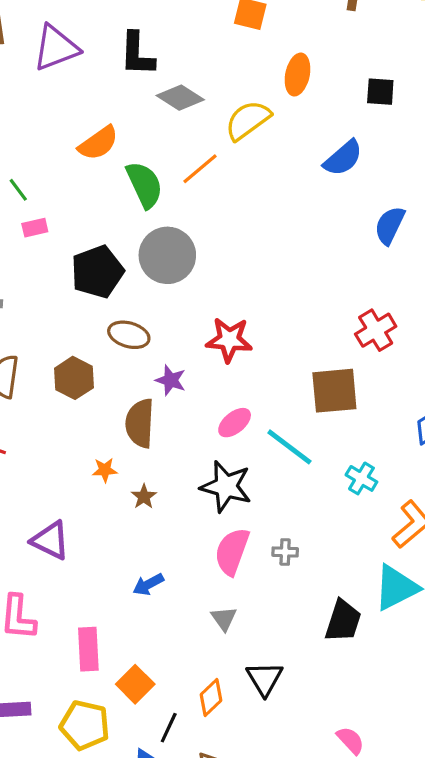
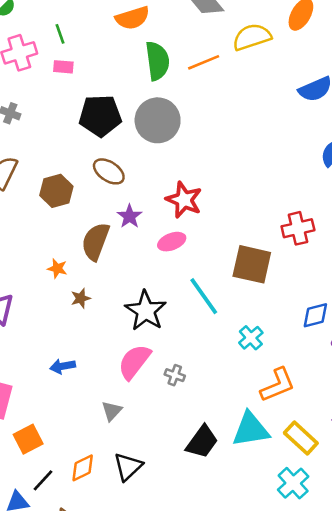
pink ellipse: (235, 423) -> (172, 242), moved

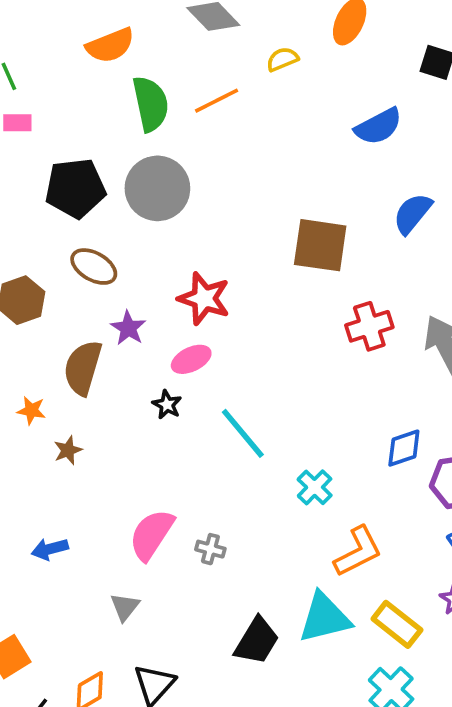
yellow semicircle: (252, 37) -> (282, 59), size x0.6
brown square: (252, 264) -> (320, 245), moved
black star: (146, 311) -> (167, 405), moved, size x0.5

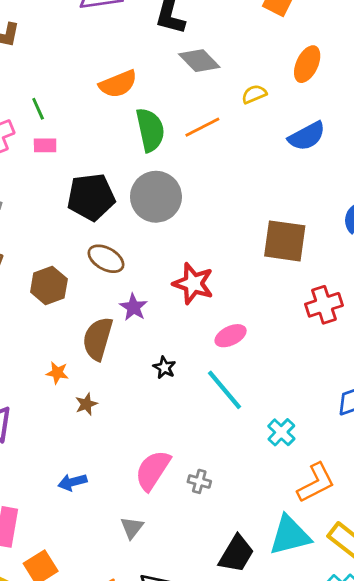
blue semicircle: (378, 126) -> (307, 136), moved
pink ellipse: (191, 359) -> (231, 336), moved

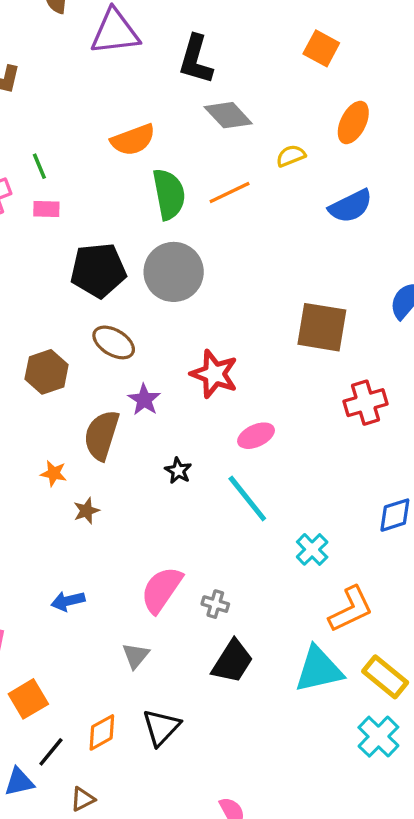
black trapezoid: (236, 554) -> (232, 661), moved

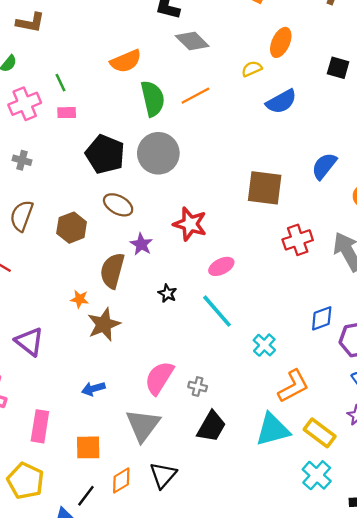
yellow semicircle: (291, 156) -> (252, 69), moved
black pentagon: (98, 270) -> (105, 154), turned 30
brown star: (86, 511) -> (104, 324), size x1.8
gray triangle: (136, 656) -> (143, 425), size x1.8
orange square: (28, 699) -> (88, 447), moved, turned 32

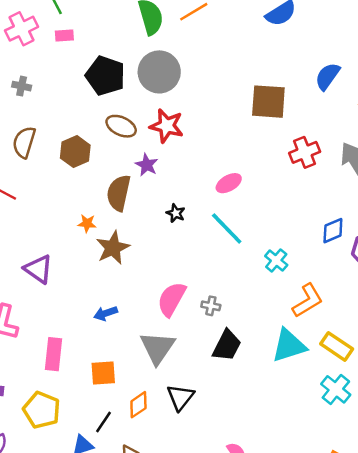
red star: (190, 224) -> (167, 126), moved

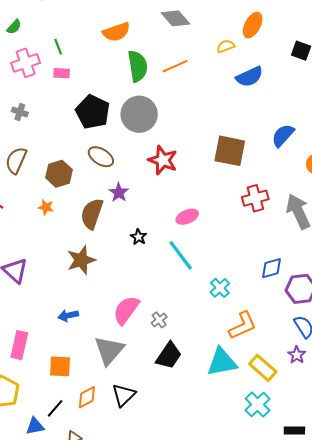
red star: (167, 126) -> (163, 160), moved
orange star: (87, 223) -> (46, 207), moved
gray cross: (211, 306) -> (159, 320), turned 35

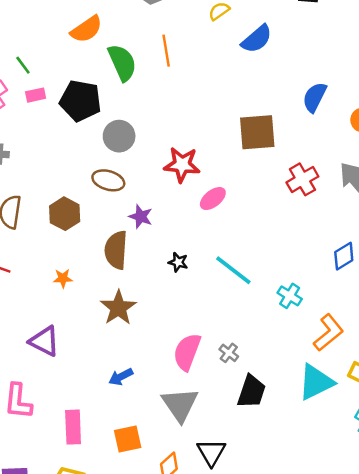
orange line: (175, 66) -> (166, 51), turned -60
black pentagon: (93, 112) -> (80, 101), moved
gray circle: (139, 114) -> (119, 136), moved, size x0.7
orange star: (46, 207) -> (63, 278), moved
pink ellipse: (187, 217) -> (213, 199), moved

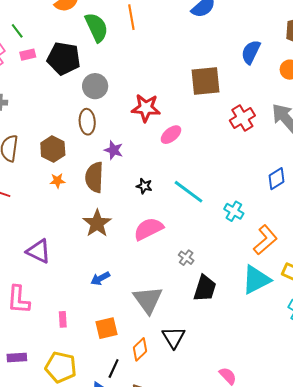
brown ellipse: (108, 180) -> (87, 122), turned 70
orange star: (63, 278) -> (57, 181), moved
pink semicircle: (187, 352) -> (148, 229), moved, turned 44
pink rectangle: (73, 427) -> (63, 319), size x0.6

